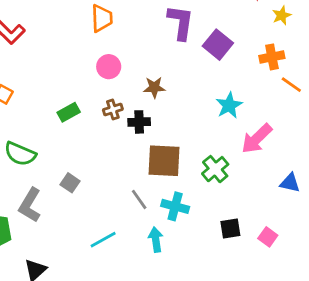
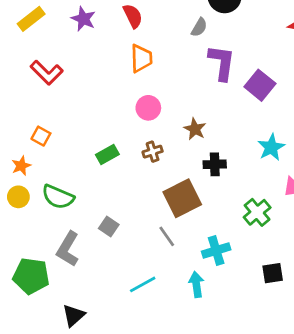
brown star: (154, 87) -> (195, 129), turned 30
black cross: (139, 122) -> (215, 164), moved
brown square: (164, 161) -> (182, 198), moved, turned -30
gray line: (139, 199) -> (167, 236), moved
cyan cross: (175, 206) -> (216, 250), turned -32

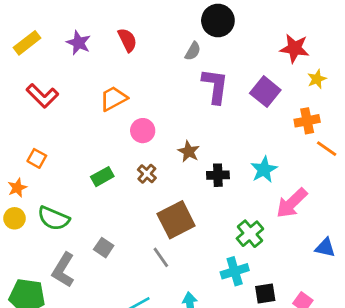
orange trapezoid: (141, 58) -> (113, 99), moved, turned -116
purple square: (260, 85) -> (265, 92), moved
brown cross: (153, 152) -> (147, 174), turned -30
black cross: (215, 164) -> (218, 175), moved
cyan cross: (216, 250) -> (235, 271), moved

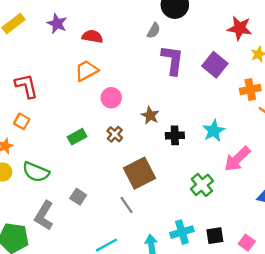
red semicircle: (127, 40) -> (92, 36), moved, turned -54
red L-shape: (42, 96) -> (26, 86), moved, turned -148
cyan cross: (235, 271) -> (182, 232), moved

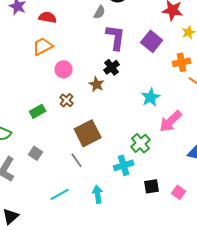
black cross: (175, 135) -> (112, 67), moved, turned -35
green rectangle: (77, 137) -> (38, 111), moved
cyan cross: (182, 232) -> (124, 165), moved

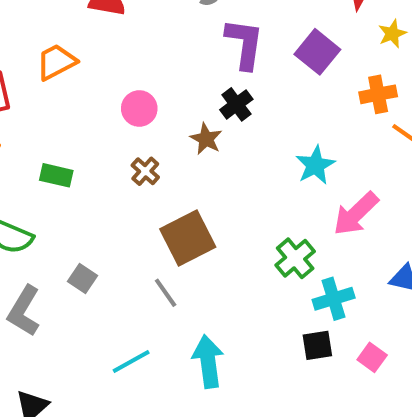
orange trapezoid: (43, 46) -> (56, 62), moved
green rectangle: (38, 111) -> (56, 175), moved, turned 42
cyan cross: (124, 165) -> (334, 299), moved
cyan arrow: (98, 194) -> (208, 361), size x1.4

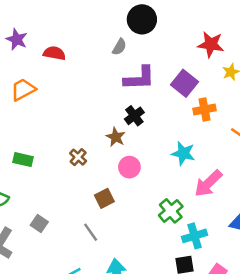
purple L-shape: (244, 44) -> (139, 78), turned 80
orange cross: (378, 94) -> (205, 110), moved
pink circle: (139, 108) -> (129, 167), moved
cyan star: (315, 165) -> (183, 153), turned -30
brown square: (188, 238) -> (104, 198), size x0.6

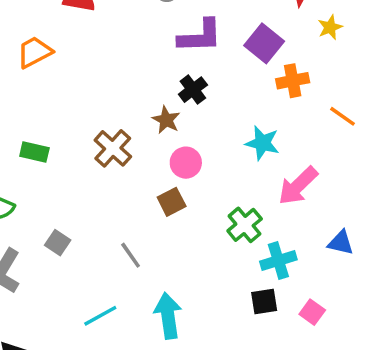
brown cross: (78, 157) -> (113, 148), size x1.5
brown square: (104, 198) -> (172, 202), moved

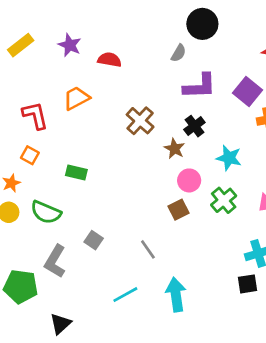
cyan star: (262, 143) -> (229, 158), moved
brown cross: (113, 148) -> (140, 121), moved
green cross: (245, 225) -> (224, 200), moved

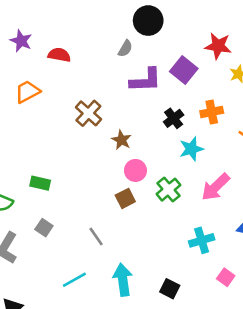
purple square: (248, 92) -> (184, 70), moved
black cross: (194, 126) -> (174, 118), moved
cyan star: (229, 158) -> (191, 149), moved, turned -30
green rectangle: (76, 172) -> (40, 183), moved
black square: (248, 284) -> (170, 289), moved, turned 36

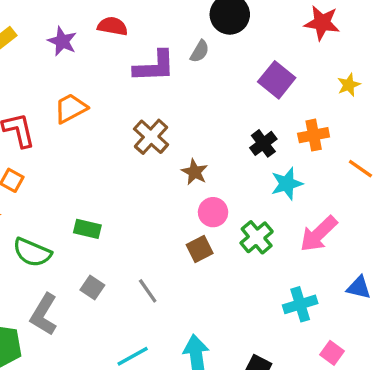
red star: (218, 46) -> (322, 23), moved
red semicircle: (59, 55) -> (113, 26), moved
purple L-shape: (146, 80) -> (154, 66), moved
gray line: (96, 237) -> (148, 291), moved

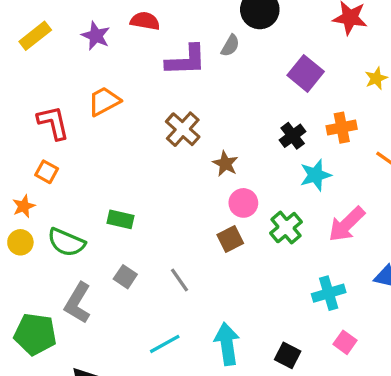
pink square: (332, 353) -> (345, 342), moved

